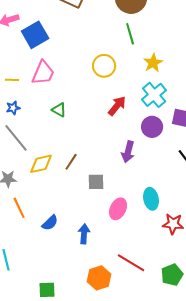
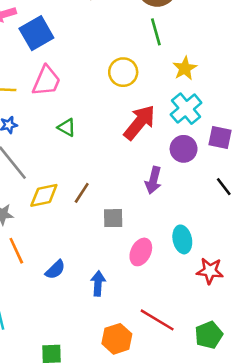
red arrow: (117, 106) -> (140, 122), size x1.4

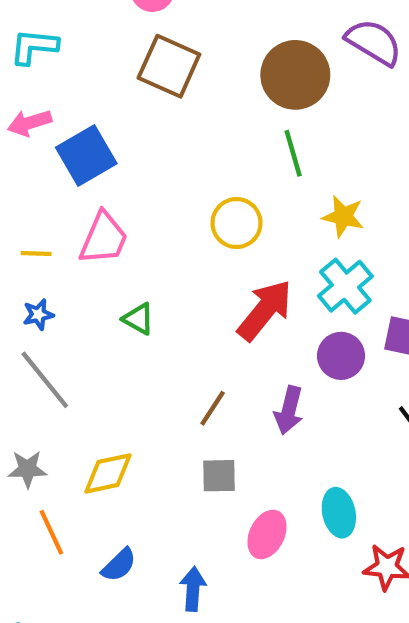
yellow star: (185, 68) -> (343, 216), turned -30
brown line: (82, 193) -> (213, 408), moved
yellow diamond: (44, 195) -> (108, 473), moved

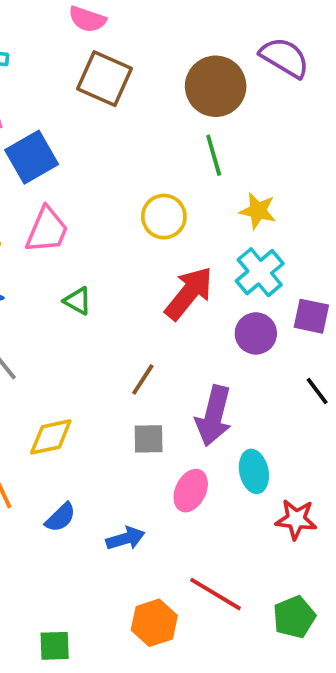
purple arrow: (289, 410) -> (214, 416), moved, size x1.4
blue arrow: (193, 589) -> (126, 538), turned 69

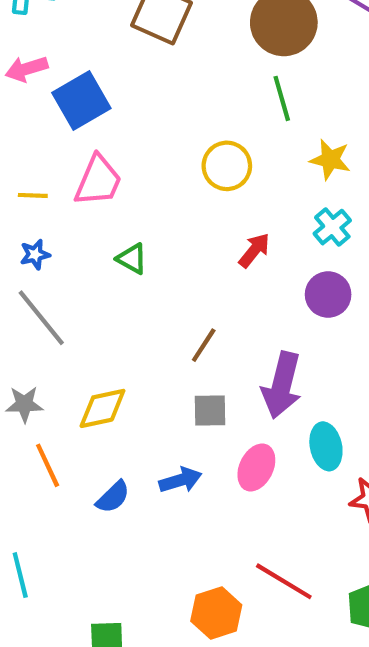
cyan cross: (260, 272) -> (332, 227), size x0.7
red arrow: (189, 293) -> (254, 250), size x0.6
blue arrow: (126, 538) -> (180, 480), moved

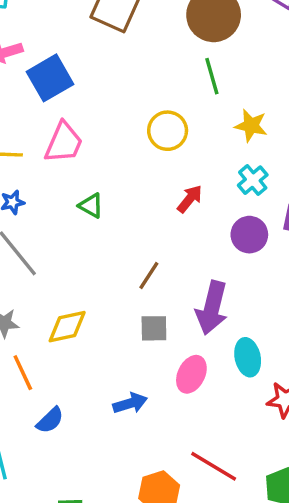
blue arrow: (180, 480) -> (130, 403), moved
blue semicircle: (113, 497) -> (50, 420), moved

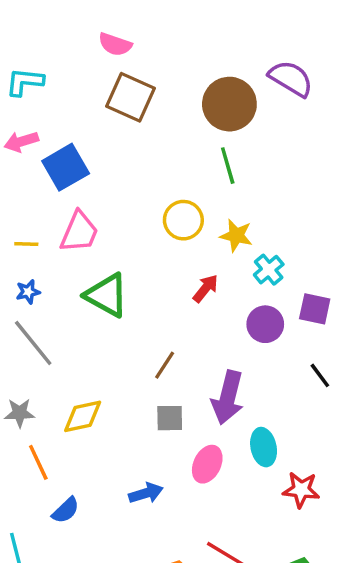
yellow star: (251, 126) -> (236, 235), moved
green triangle: (91, 206) -> (107, 295), size x1.8

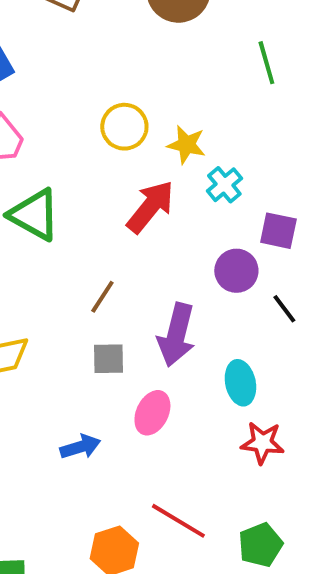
green line: (228, 166) -> (266, 63), moved
red arrow: (206, 288) -> (150, 207), size x1.6
purple circle: (265, 324) -> (236, 271), moved
cyan ellipse: (264, 447) -> (240, 383), moved

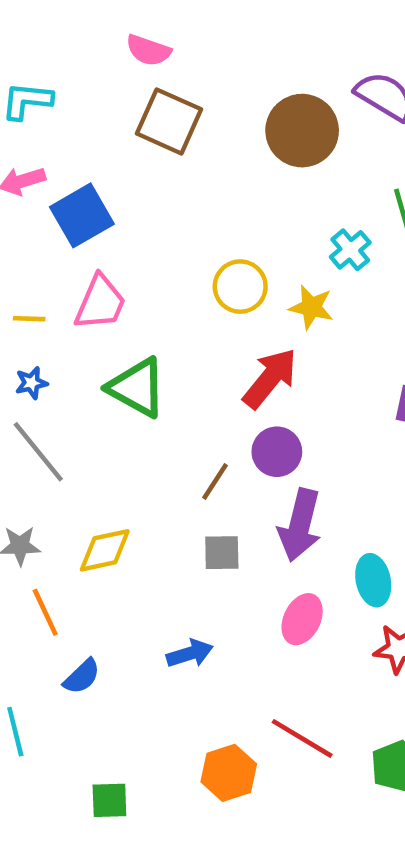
cyan cross: (224, 185) -> (350, 250), moved
purple circle: (236, 271) -> (277, 452), moved
pink ellipse: (152, 413) -> (302, 619), moved

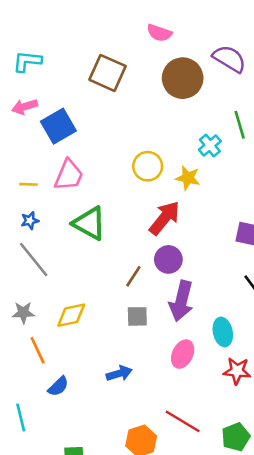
pink semicircle: (148, 50) -> (159, 33), moved

